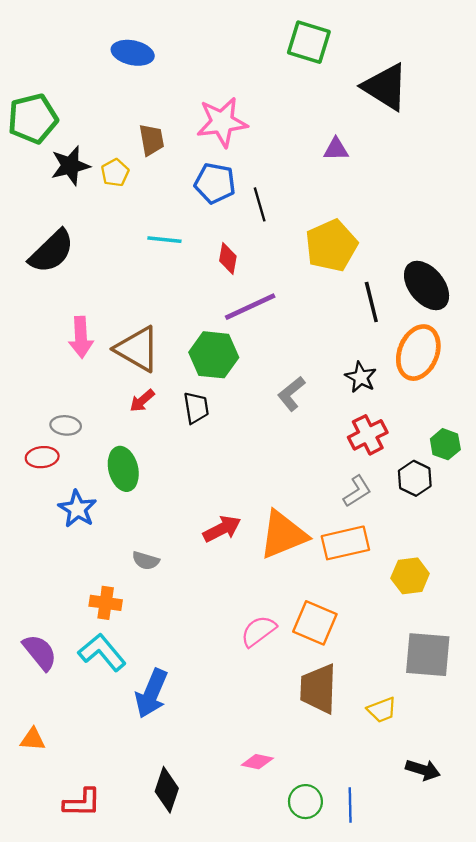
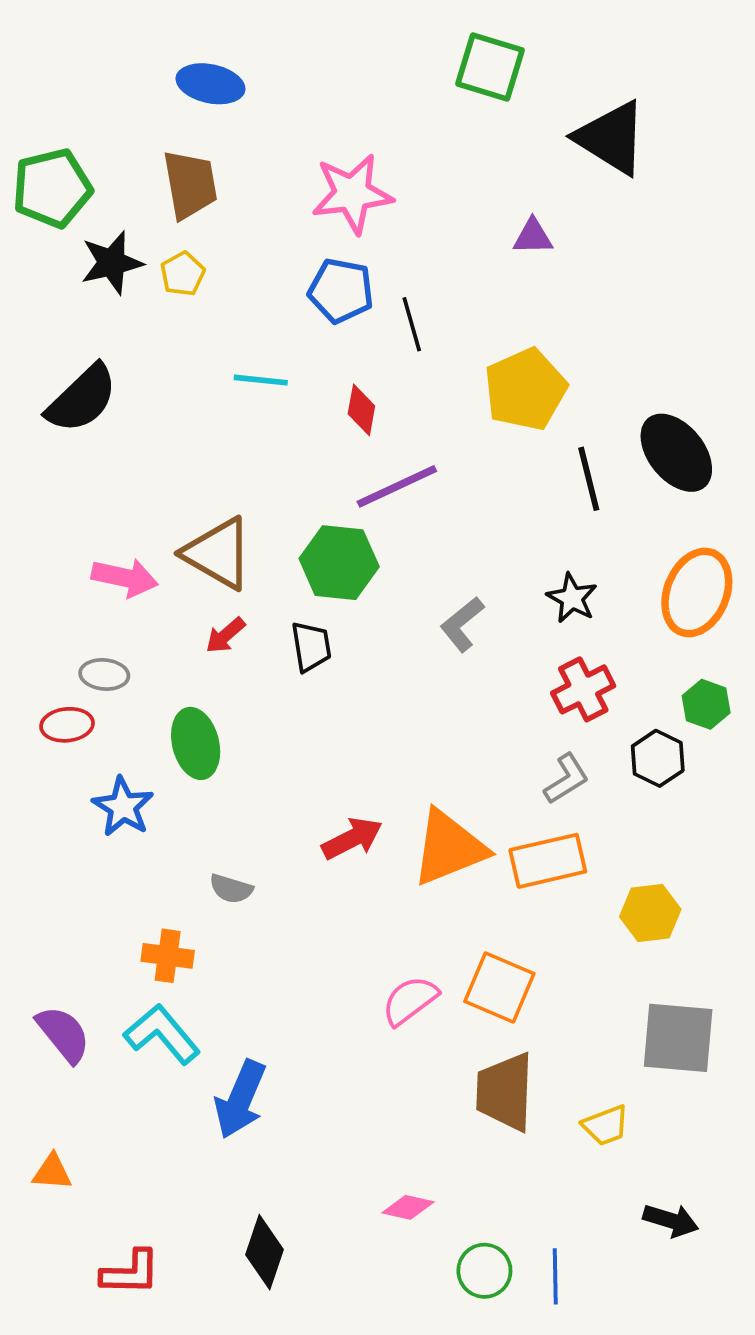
brown trapezoid: (151, 140) -> (190, 184), moved, size x1.4
pink arrow: (81, 337) -> (125, 578), moved, turned -75
orange ellipse: (418, 353) -> (697, 592), moved

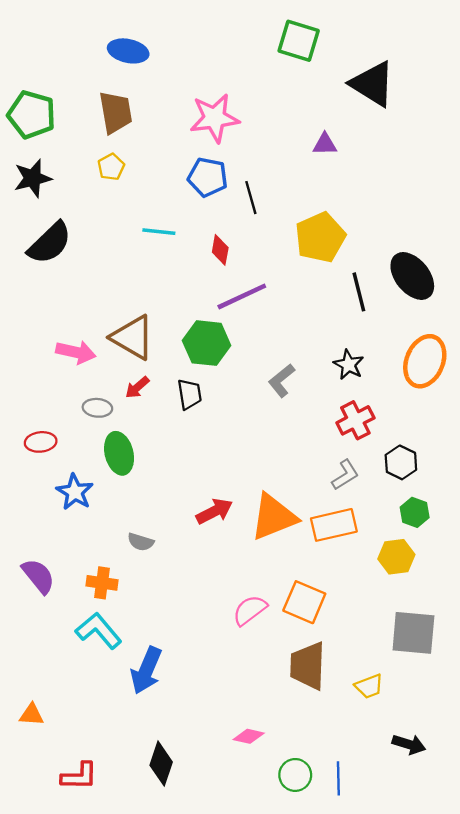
green pentagon: (52, 188) -> (32, 115), turned 30
black star: (112, 263) -> (33, 178), moved
gray ellipse: (104, 674) -> (97, 408), moved
green hexagon: (706, 704) -> (415, 512), moved
purple semicircle: (63, 1034) -> (38, 576), moved

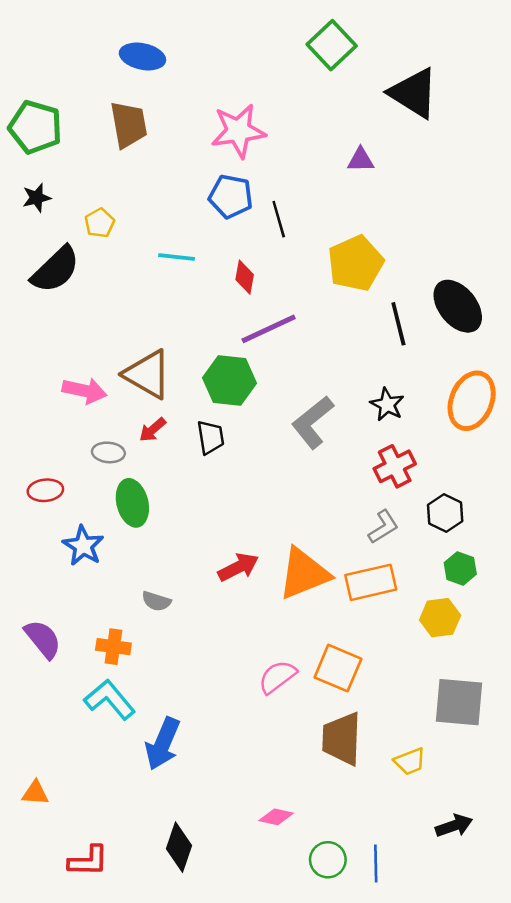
green square: (299, 41) -> (332, 45), turned 30
yellow pentagon: (111, 167) -> (100, 223), moved
black star: (33, 178) -> (37, 198), size x0.7
gray L-shape: (282, 381) -> (313, 422), size x1.4
black arrow: (409, 744) -> (454, 826), turned -36

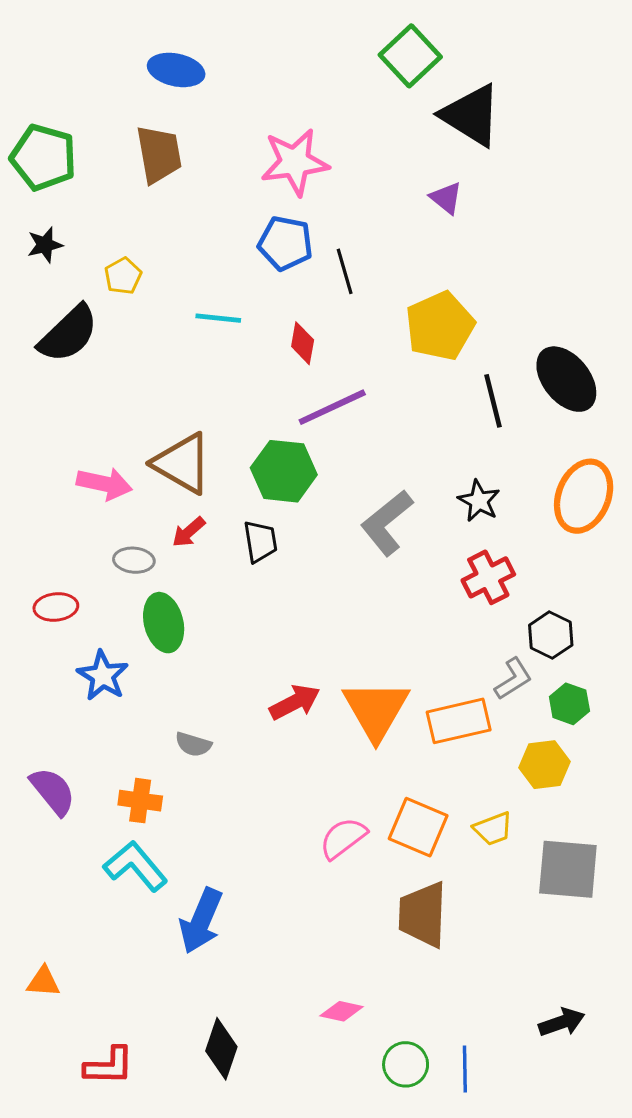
black triangle: (414, 93) -> (471, 115), moved
purple triangle: (361, 160) -> (446, 198), turned 40
gray L-shape: (383, 527) -> (513, 679), moved
orange triangle: (304, 573) -> (376, 710), turned -38
yellow trapezoid: (410, 761) -> (493, 829), moved

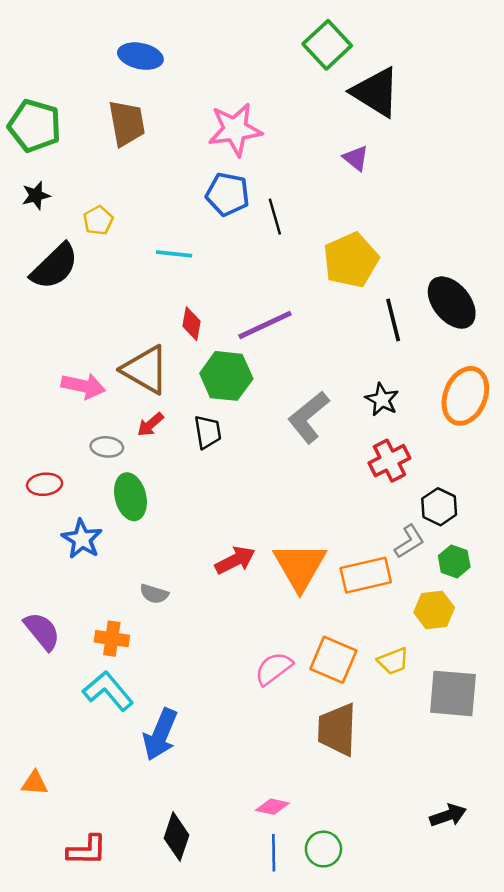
red diamond: (303, 343) -> (191, 324), moved
blue line: (465, 1069) -> (274, 853), moved

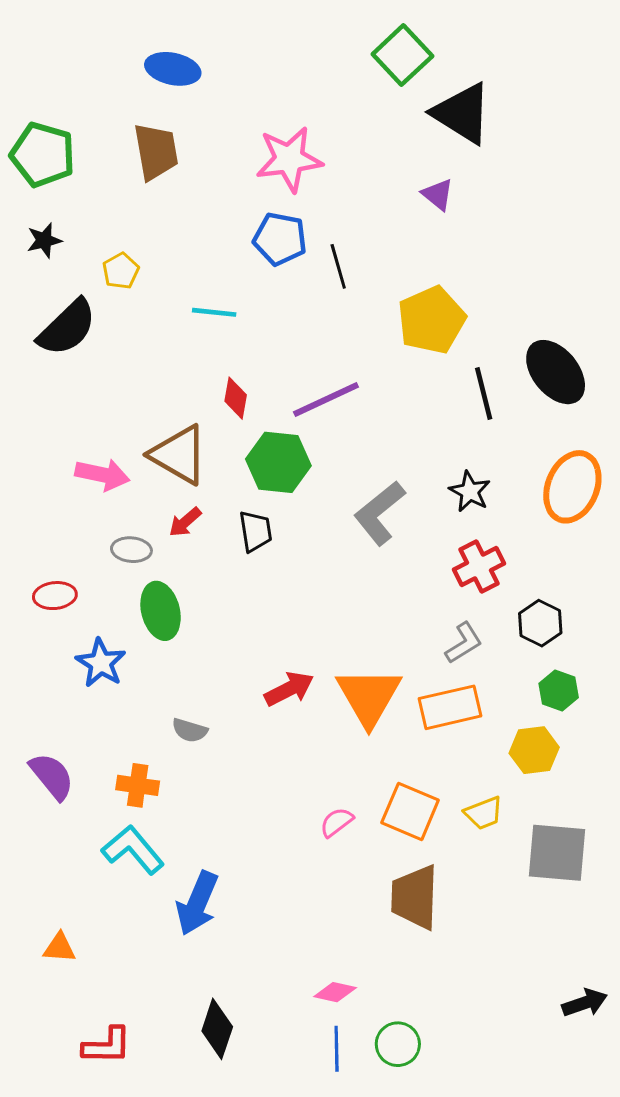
gray L-shape: (409, 542) -> (464, 643), moved
pink semicircle: (274, 669) -> (337, 822), size x0.7
orange triangle: (35, 783) -> (59, 948), moved
black arrow: (448, 815) -> (585, 1003), moved

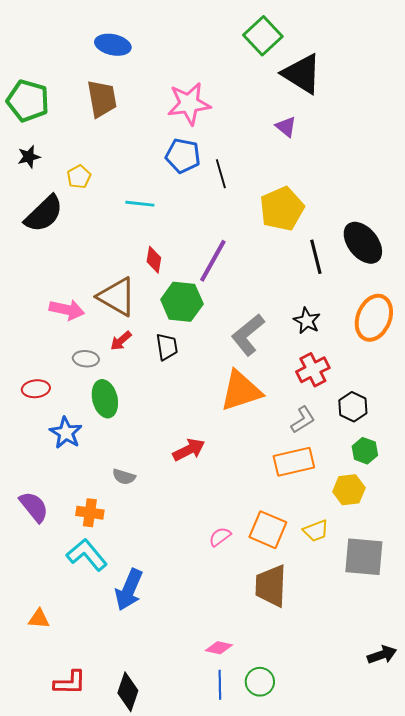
purple line: (326, 400) -> (213, 261), turned -36
orange triangle: (369, 697) -> (241, 391), moved, turned 42
black diamond: (217, 1029) -> (128, 692), moved

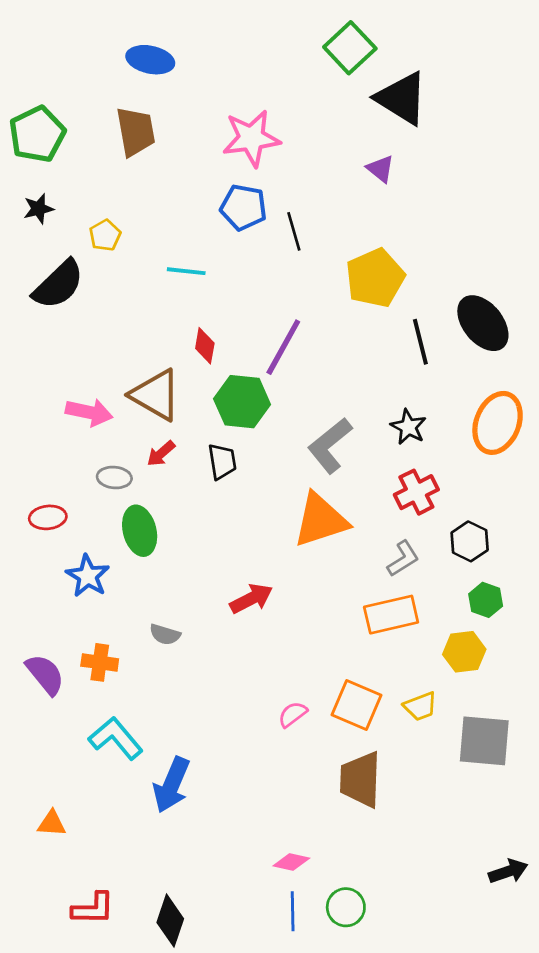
green pentagon: (28, 101) -> (37, 134), turned 30
orange cross: (90, 513) -> (100, 662), moved

